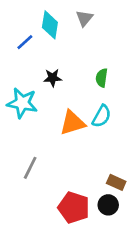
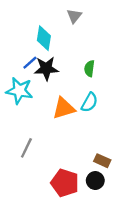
cyan diamond: (50, 25) -> (44, 38), moved
blue line: (25, 42) -> (30, 63), moved
black star: (53, 78) -> (46, 68), size x1.5

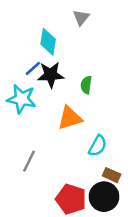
green semicircle: (89, 68) -> (86, 85), moved
cyan semicircle: (89, 102) -> (98, 146), moved
black circle: (95, 181) -> (104, 197), size x1.5

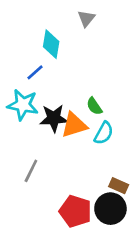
black star: (51, 75) -> (54, 118), moved
green semicircle: (86, 85) -> (94, 106), moved, turned -42
cyan semicircle: (98, 146) -> (104, 133), moved

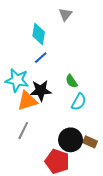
blue line: (35, 72) -> (41, 58), moved
orange triangle: (74, 125) -> (27, 101), moved
black circle: (110, 209) -> (71, 140), moved

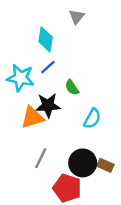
cyan star: (17, 80) -> (20, 78), moved
green semicircle: (72, 81) -> (72, 87), moved
gray line: (23, 131) -> (41, 158), moved

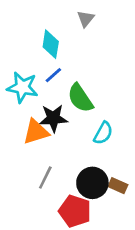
green semicircle: (72, 87) -> (80, 98), size x1.6

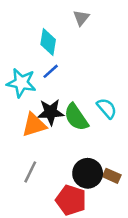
green semicircle: (80, 98) -> (76, 117), moved
cyan semicircle: (103, 133) -> (107, 108), moved, turned -70
gray line: (45, 177) -> (30, 172), moved

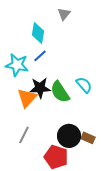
orange triangle: (34, 125) -> (27, 98), turned -30

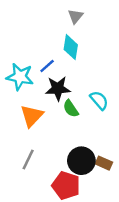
cyan diamond: (38, 33) -> (71, 47), moved
black star: (40, 88) -> (58, 88), moved
green semicircle: (60, 92) -> (71, 109), size x0.7

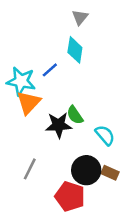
black star: (58, 88) -> (59, 125), moved
cyan semicircle: (99, 100) -> (105, 135), moved
orange triangle: (32, 116) -> (29, 103), moved

